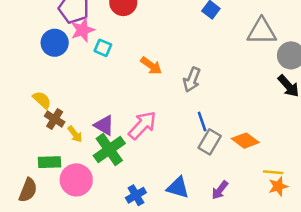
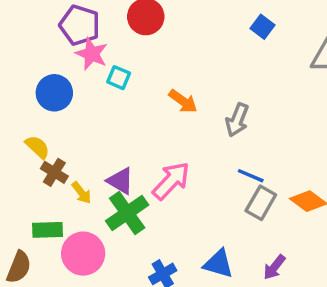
pink star: (83, 30) -> (92, 54), turned -30
blue circle: (55, 43) -> (54, 93), moved
blue line: (202, 122) -> (251, 176), turned -48

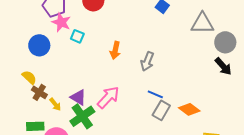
orange arrow: (183, 101) -> (115, 50), turned 66

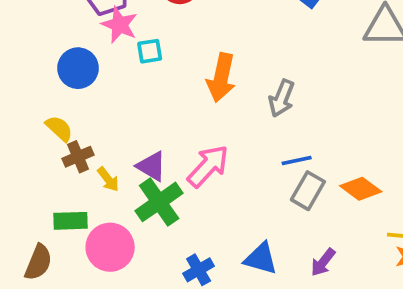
cyan square: (77, 36) -> (150, 51), turned -32
orange arrow: (115, 50) -> (221, 78), size x1.4
brown cross: (39, 92) -> (78, 157), turned 35
blue line: (155, 94) -> (297, 161), turned -35

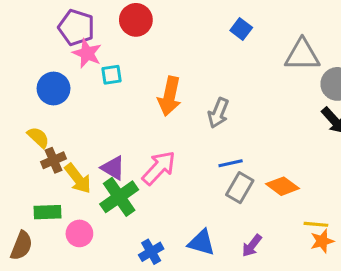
yellow arrow: (108, 179) -> (78, 179), size x1.5
pink circle: (110, 247) -> (79, 233), size x0.7

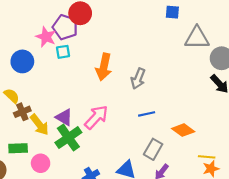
purple pentagon: (76, 27) -> (65, 27), moved
blue square: (241, 29) -> (172, 12), moved, turned -32
gray rectangle: (240, 188) -> (153, 149), moved

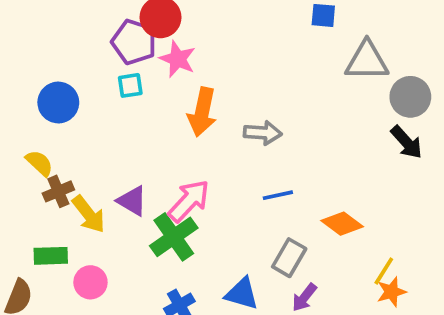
pink star: (46, 37) -> (178, 59), moved
gray arrow: (138, 79) -> (263, 133), turned -108
green cross: (68, 138) -> (174, 237), moved
yellow line: (207, 157) -> (384, 271), turned -63

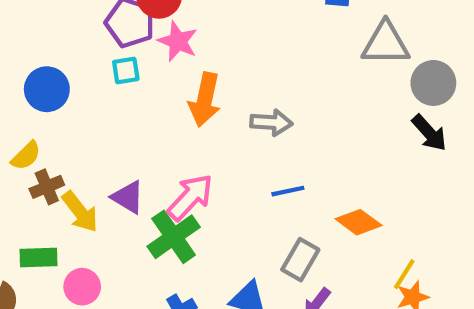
yellow semicircle: (39, 163) -> (26, 156), turned 92

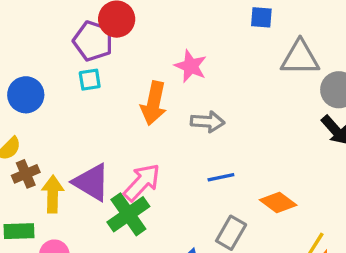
pink star: (178, 41) -> (191, 66), moved
purple triangle: (128, 197) -> (91, 182), size x1.4
yellow arrow: (80, 212) -> (53, 194), turned -141

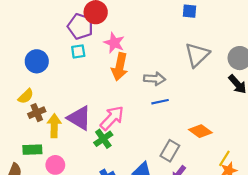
gray triangle: (300, 58) -> (197, 55), moved, turned -44
pink star: (191, 66) -> (114, 43), moved
blue line: (221, 177) -> (160, 102), moved
green cross: (128, 214) -> (103, 139), size x0.7

